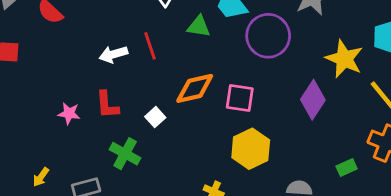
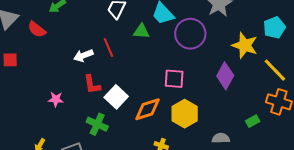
orange diamond: (195, 88) -> (147, 109), moved
red L-shape: (107, 105) -> (92, 85), moved
white square: (155, 117) -> (116, 97), size x1.6

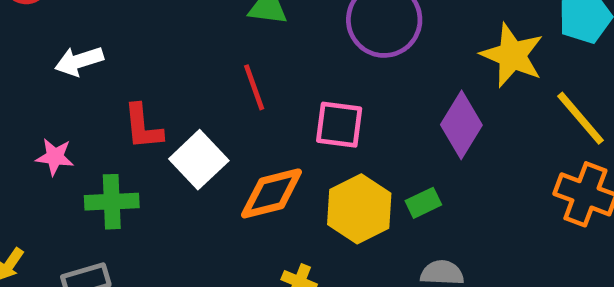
red line: (108, 48) -> (254, 87), moved
white arrow: (83, 55) -> (79, 61), moved
green rectangle: (253, 121) -> (423, 203), moved
green cross: (97, 124) -> (112, 202), moved, turned -30

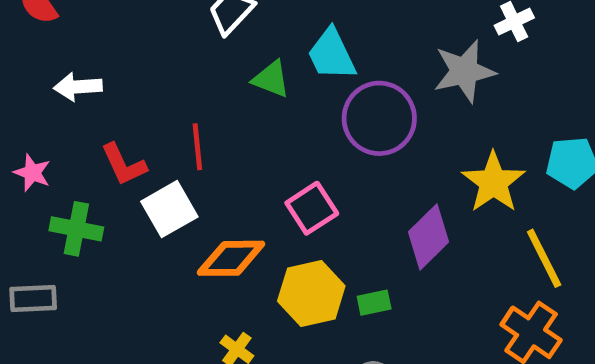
red line: (254, 87) -> (197, 147), moved
pink square: (339, 125) -> (312, 208), turned 36
red L-shape: (143, 127) -> (124, 165), turned -33

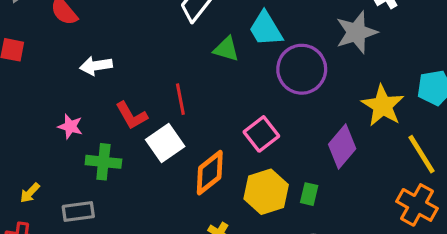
orange diamond: (231, 258) -> (210, 173), turned -33
green rectangle: (374, 303) -> (309, 194), turned -60

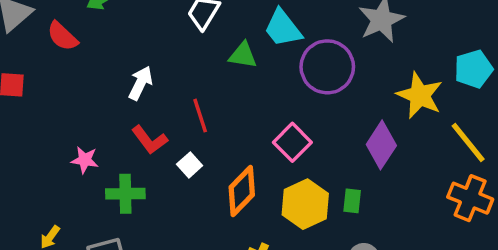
white arrow: (96, 66) -> (140, 83), moved, turned 132
white square: (165, 143) -> (190, 165), size x0.6

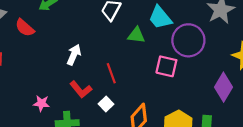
pink square: (292, 142) -> (166, 66), moved, turned -30

